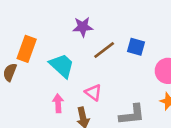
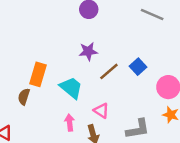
blue square: (136, 47) -> (138, 67), turned 35

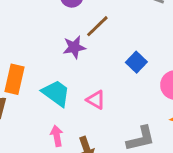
brown line: (109, 71) -> (97, 26), moved
pink triangle: (101, 111) -> (96, 100), moved

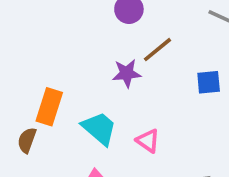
blue square: (136, 62) -> (209, 82), moved, turned 36

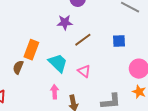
brown line: (157, 50) -> (83, 40), moved
purple star: (127, 73) -> (65, 22), moved

